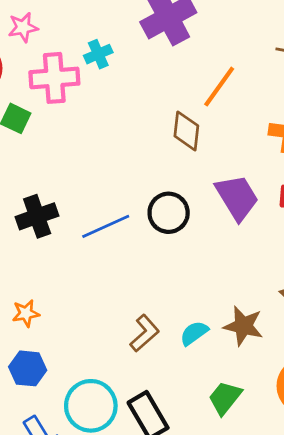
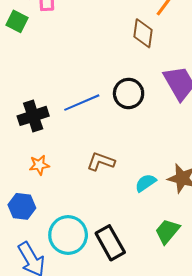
black cross: (37, 216) -> (33, 116), moved
orange star: (26, 313) -> (39, 165), moved
brown L-shape: (145, 333) -> (101, 162), moved, turned -120

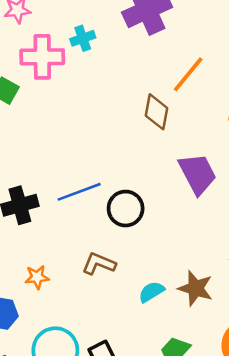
black circle: (129, 93) -> (126, 209), moved
orange star: (39, 165) -> (37, 277), moved

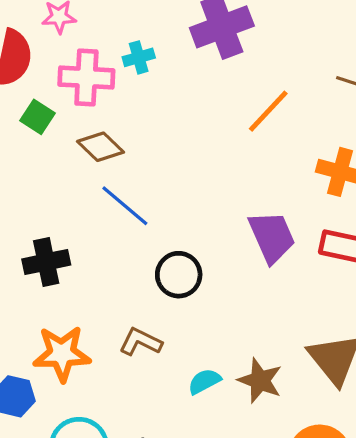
brown diamond: (156, 112) -> (100, 147), moved, turned -60
blue line: (79, 192) -> (125, 206), moved, turned 57
orange star: (37, 277) -> (62, 354), size x1.8

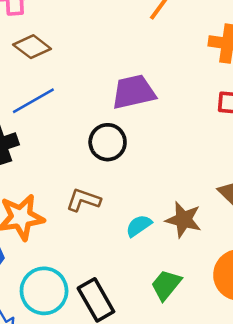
blue line: (125, 206) -> (33, 101), moved, turned -63
purple trapezoid: (272, 237) -> (133, 92), moved, turned -72

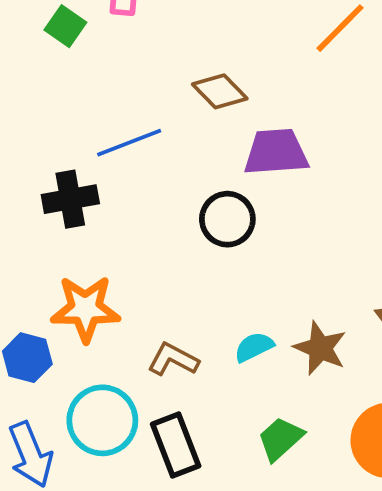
brown diamond: (32, 47) -> (220, 91), moved
brown L-shape: (83, 200) -> (173, 359), moved

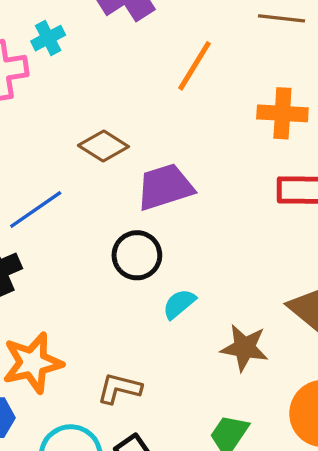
cyan semicircle: (254, 347) -> (179, 304), moved

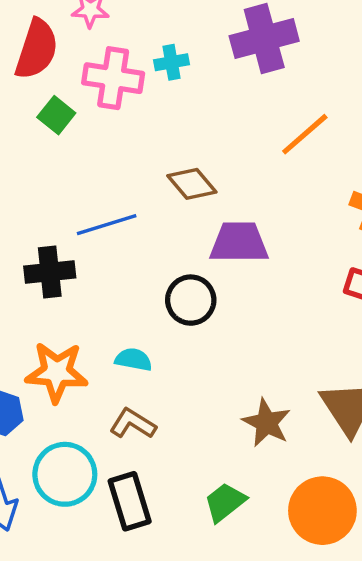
cyan semicircle: (179, 304) -> (133, 360), moved, turned 33

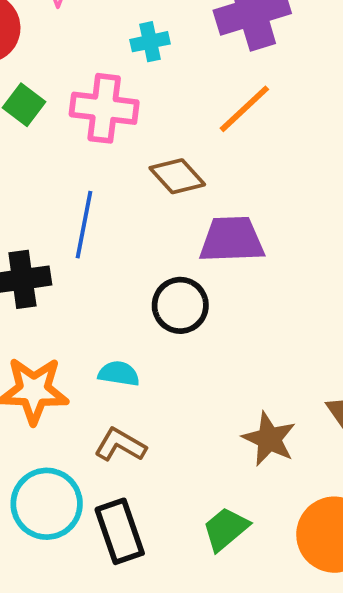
pink cross: (113, 78) -> (104, 108), moved
orange line: (305, 134) -> (244, 109), moved
blue line: (107, 225) -> (84, 225), turned -60

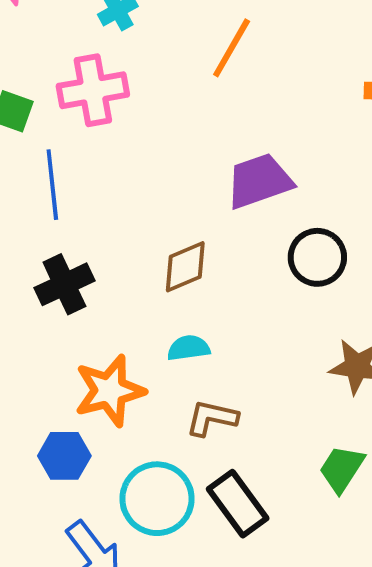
brown diamond: (177, 176) -> (185, 267), moved, turned -54
blue line: (84, 225) -> (52, 185), moved
black circle: (180, 305) -> (317, 257), moved

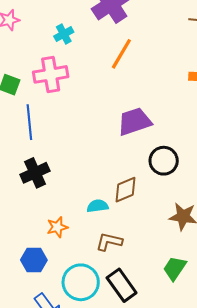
brown diamond: (185, 267) -> (125, 190), moved
orange star: (110, 391) -> (57, 227), size x0.6

